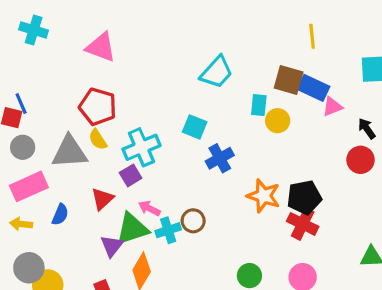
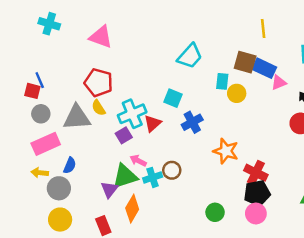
black pentagon: (304, 197) -> (257, 193), moved
red triangle: (102, 199) -> (153, 123), moved
gray circle: (29, 268) -> (59, 188), moved

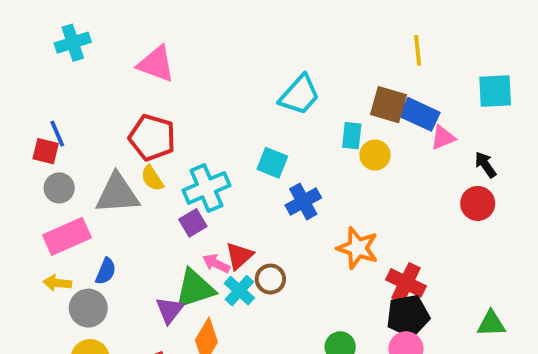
cyan cross: (49, 24) -> (73, 43), turned -35
red triangle: (153, 123) -> (239, 256), moved
cyan cross: (153, 177) -> (239, 291), turned -30

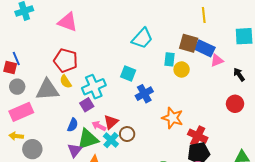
red circle: (478, 203) -> (235, 104), moved
blue semicircle: (106, 271) -> (73, 125), moved

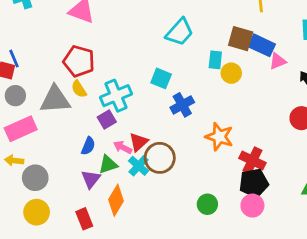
brown circle: (127, 134) -> (160, 158), size x1.5
green triangle: (88, 139) -> (108, 165), size x0.7

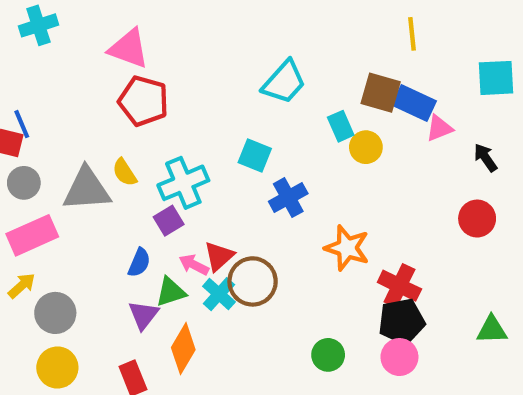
cyan rectangle: (215, 60) -> (341, 126), turned -30
red pentagon: (79, 61) -> (143, 101), moved
yellow arrow: (14, 161) -> (22, 286), turned 132

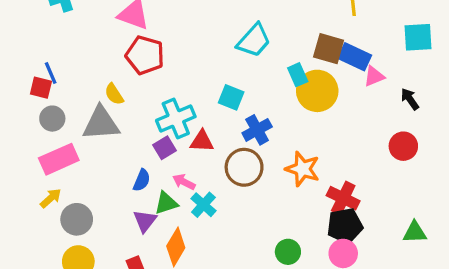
yellow circle: (366, 147) -> (317, 91), size x1.6
yellow semicircle: (125, 172) -> (114, 94), moved
red triangle: (219, 256) -> (202, 141), moved, turned 45
brown circle: (253, 281) -> (244, 167), moved

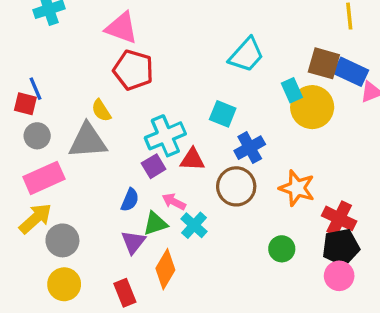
yellow arrow: (51, 198) -> (35, 218), size x1.5
green circle: (288, 252) -> (282, 249), moved

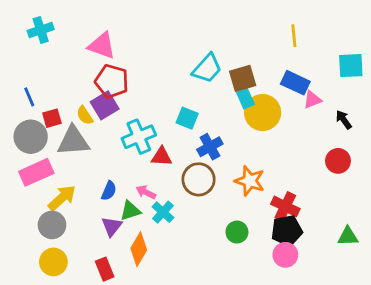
brown square: (324, 63) -> (243, 78), moved, turned -32
red square: (25, 104) -> (52, 118), moved, turned -30
gray circle: (37, 136) -> (31, 137), size x1.5
purple square: (154, 166) -> (105, 105), moved, size x1.4
yellow arrow: (35, 218) -> (62, 198), moved

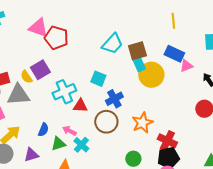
red pentagon: (112, 81) -> (56, 38), moved
orange star: (250, 181) -> (142, 123), turned 30
purple triangle: (112, 226) -> (31, 155), moved, turned 35

